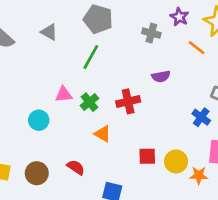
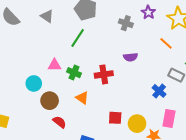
orange line: (197, 48) -> (166, 43), moved
green cross: (89, 102) -> (74, 73), turned -32
brown circle: (37, 173) -> (50, 101), moved

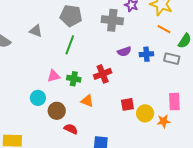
gray cross: (126, 23) -> (112, 20), size x1.5
orange line: (166, 43) -> (164, 29), moved
blue cross: (159, 91) -> (146, 54), moved, turned -32
red square: (115, 118) -> (127, 104), moved

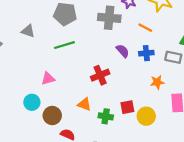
orange line: (164, 29) -> (145, 28), moved
green line: (70, 45) -> (64, 45), turned 54
purple semicircle: (124, 52) -> (123, 51), turned -112
green cross: (74, 79) -> (106, 116), moved
orange star: (164, 121) -> (157, 82), moved

